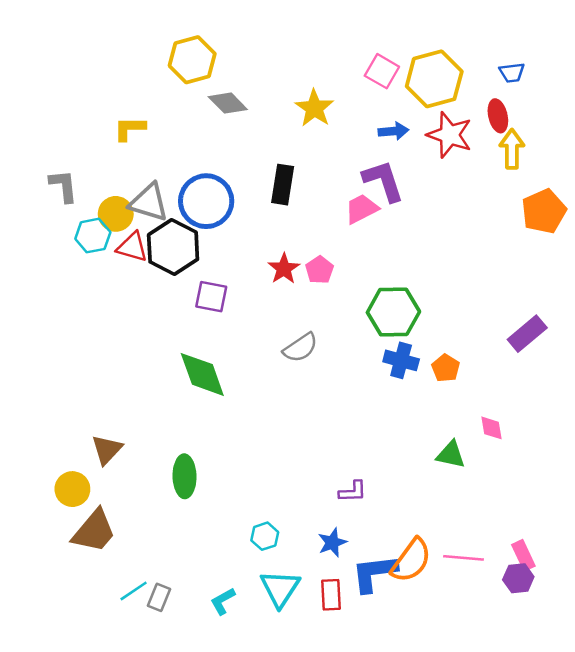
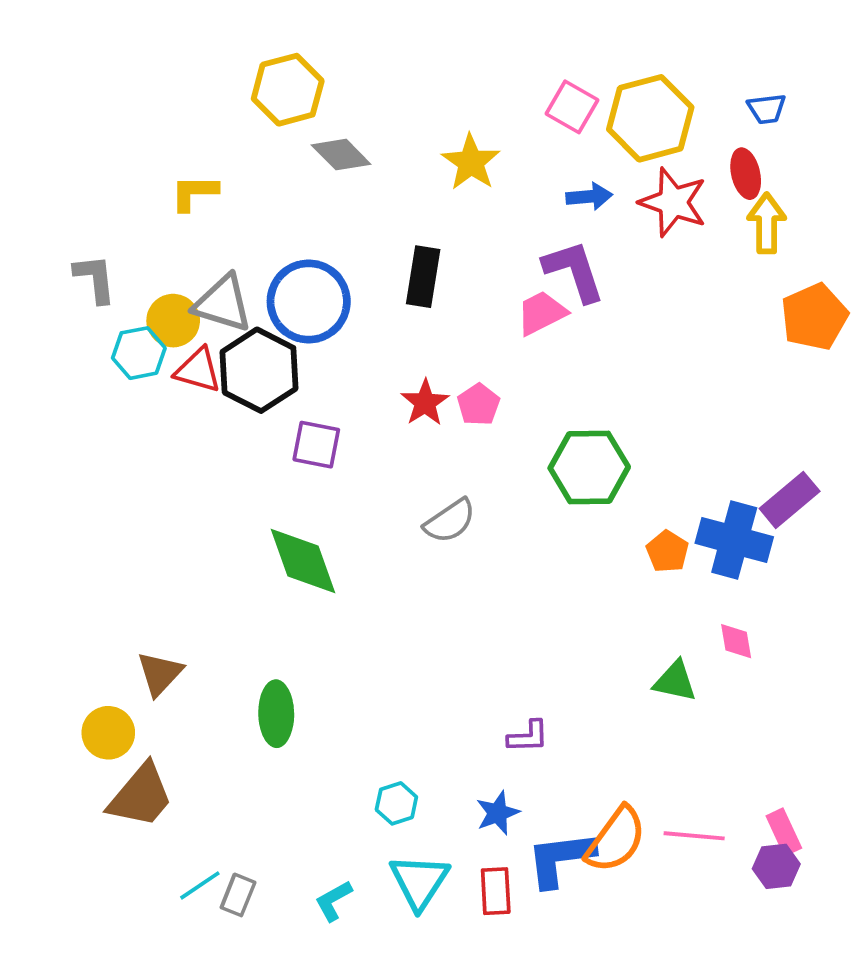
blue cross: (401, 360) -> (734, 540), moved, size x1.4

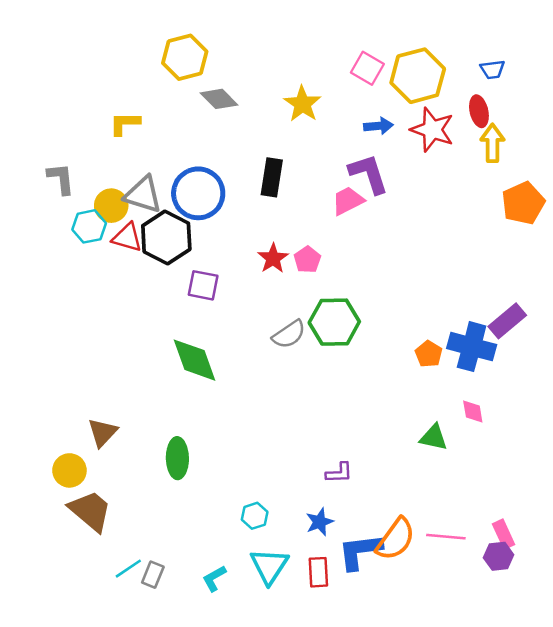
green hexagon: (589, 468) -> (334, 322), moved
brown trapezoid: (141, 796) -> (90, 511), turned -90

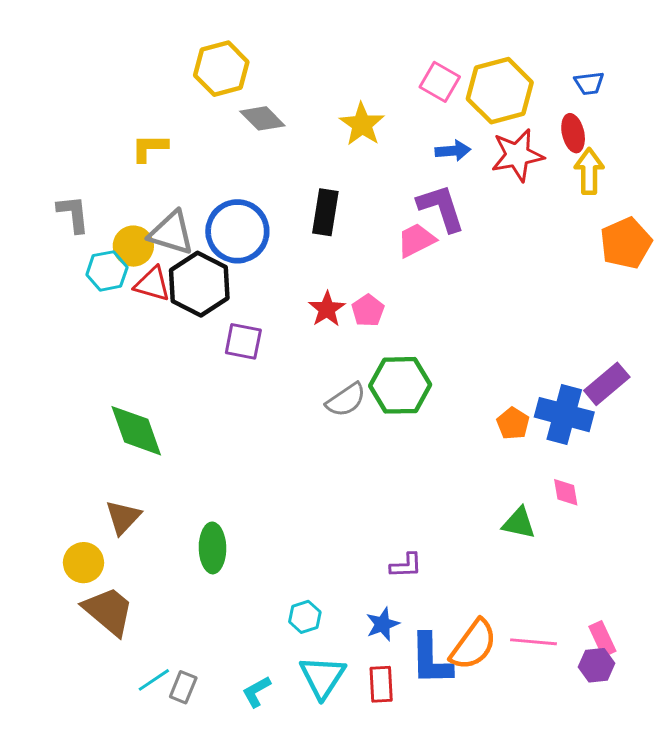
red star: (432, 130) -> (517, 155), turned -30
green diamond: (195, 360) -> (136, 431), moved
blue L-shape: (360, 551) -> (431, 659), turned -84

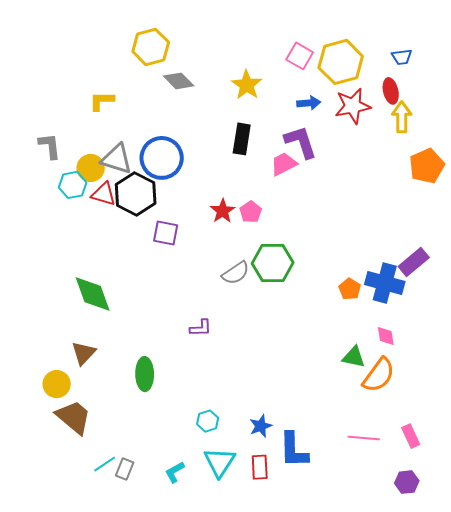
black rectangle: (325, 212) -> (242, 139), moved
purple L-shape: (406, 566) -> (201, 328), moved
orange semicircle: (473, 645) -> (379, 375), moved
purple hexagon: (597, 665) -> (407, 482), moved

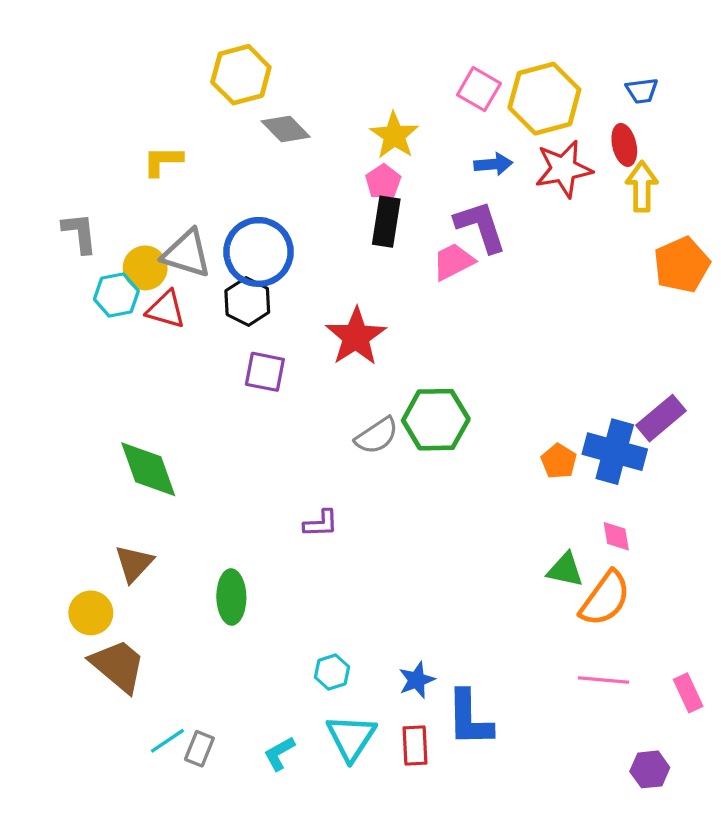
black hexagon: (136, 194) -> (247, 301), moved, size x0.7
red star: (223, 211) -> (356, 337), size x1.5
pink pentagon: (251, 212) -> (383, 182), moved
pink rectangle: (411, 436) -> (688, 693), moved
pink line: (364, 438) -> (604, 680), moved

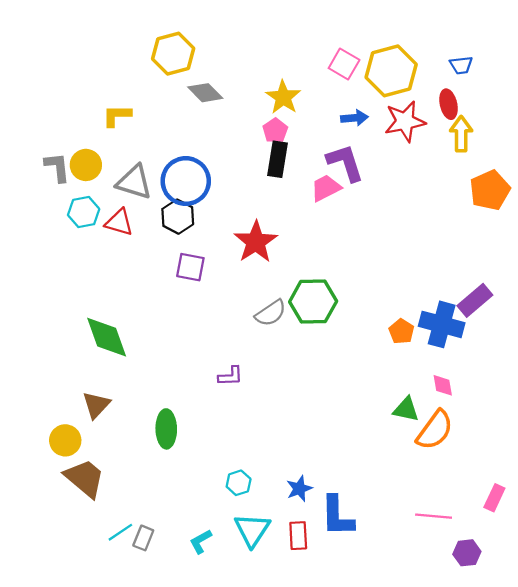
yellow circle: (145, 268) -> (86, 165), moved
pink line: (604, 680) -> (434, 516), moved
pink rectangle: (688, 693) -> (494, 498), turned 50

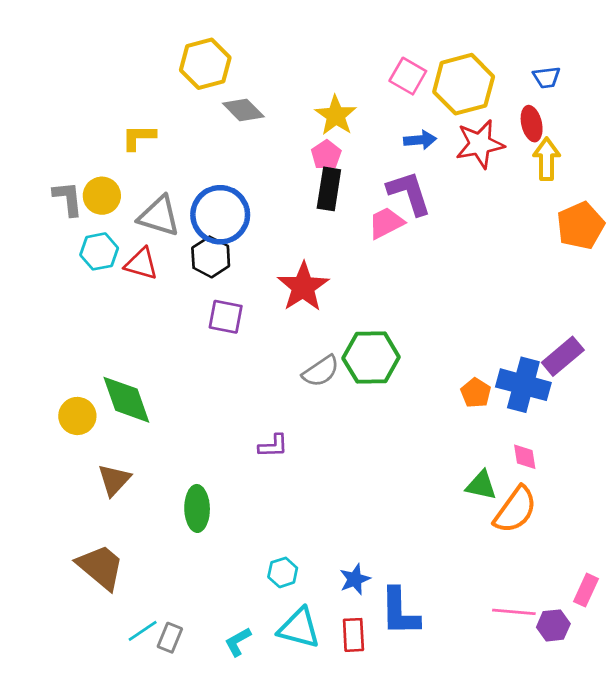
yellow circle: (65, 440) -> (77, 416), moved
cyan triangle: (252, 530) -> (299, 628), turned -48
purple hexagon: (467, 553) -> (553, 625), moved

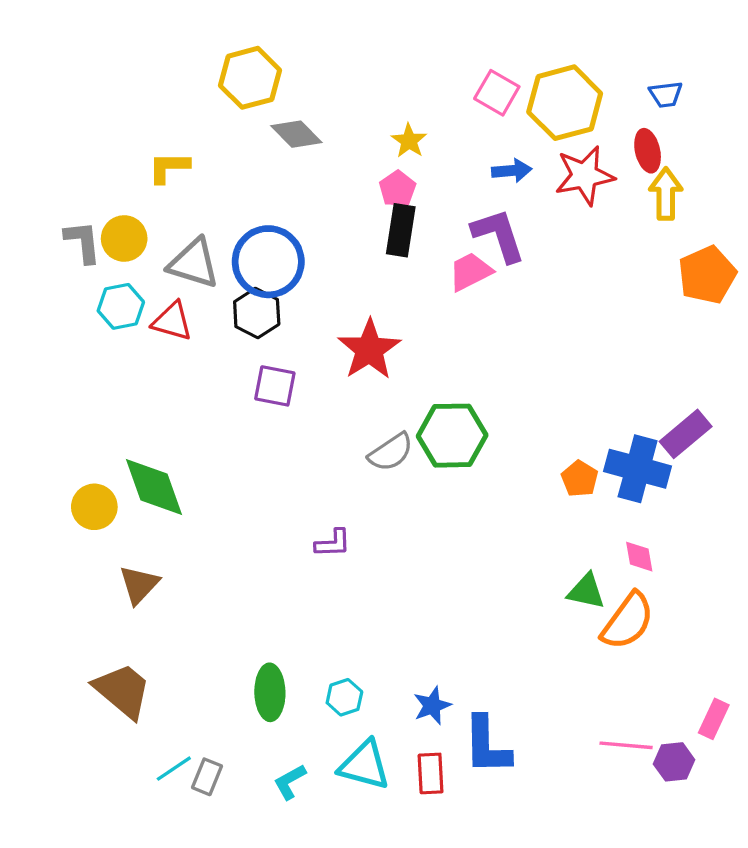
yellow star: (336, 115) -> (409, 141), size x0.7
green ellipse: (197, 508) -> (270, 692), moved

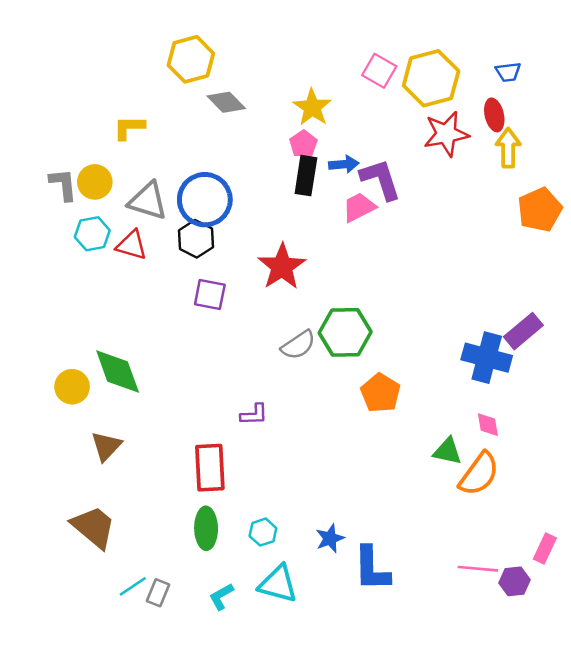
yellow star: (409, 141) -> (312, 107), size x1.4
blue arrow: (512, 171) -> (344, 164), moved
orange pentagon: (580, 479) -> (380, 393), moved, size x1.4
red rectangle: (431, 773) -> (210, 468), moved, size x1.5

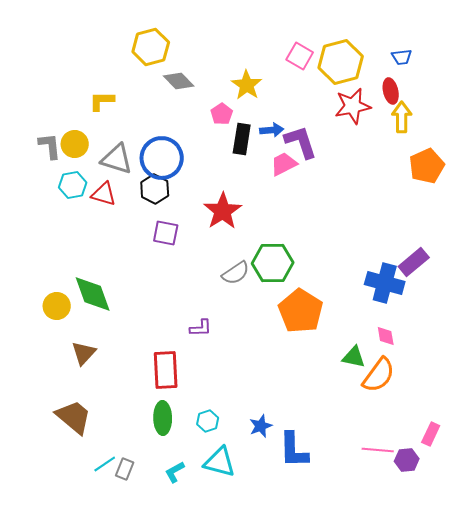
pink pentagon: (303, 144) -> (222, 114), moved
orange pentagon: (380, 393) -> (301, 311), size x1.4

